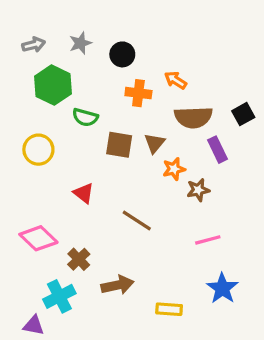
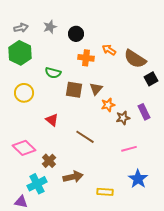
green hexagon: (53, 85) -> (20, 53), moved
black square: (243, 114) -> (151, 79), moved
brown semicircle: (193, 117) -> (135, 59), moved, turned 35
purple rectangle: (217, 150) -> (144, 112), moved

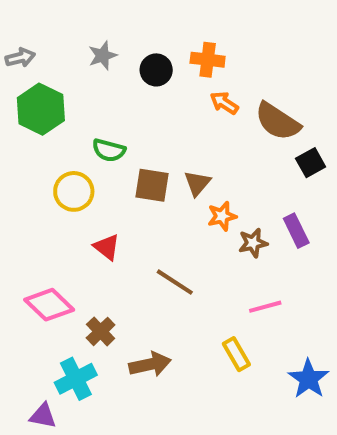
gray arrow: (21, 28) -> (20, 58), moved
orange cross: (86, 58) -> (208, 60), moved
yellow circle: (24, 93) -> (74, 191), moved
blue star: (138, 179) -> (309, 379), moved
yellow rectangle: (105, 192) -> (236, 354), moved, turned 56

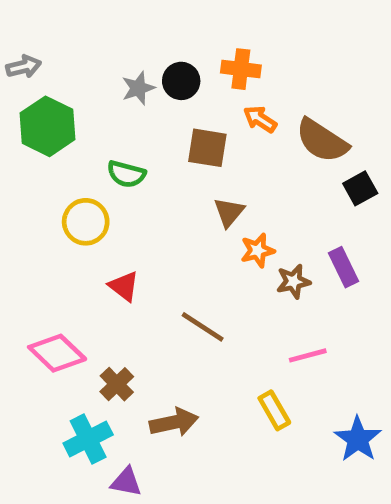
gray star: (103, 56) -> (138, 88), moved
brown square: (152, 185) -> (207, 148), moved
purple triangle: (43, 416) -> (126, 482), moved

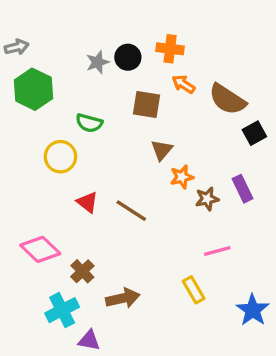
brown line: (203, 327) -> (131, 211), moved

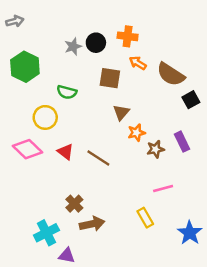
gray arrow: (17, 47) -> (15, 21), moved
pink diamond: (40, 249) -> (27, 149), moved
brown cross: (82, 271) -> (74, 204), moved

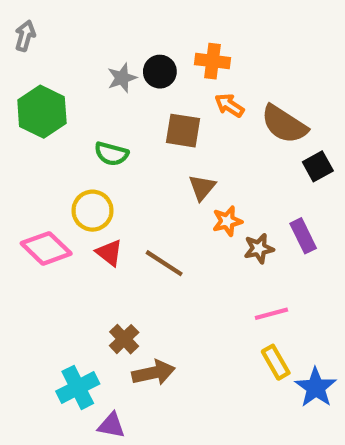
gray arrow: (15, 21) -> (25, 36), turned -60
yellow circle: (45, 117) -> (92, 211), moved
yellow rectangle: (145, 218) -> (276, 362), moved

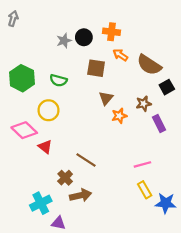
green hexagon: (42, 112) -> (22, 78), moved
brown star: (259, 248) -> (144, 104), moved
red triangle: (109, 253) -> (45, 147), moved
brown line: (164, 263) -> (86, 160), moved
blue star: (316, 387) -> (166, 203), turned -30

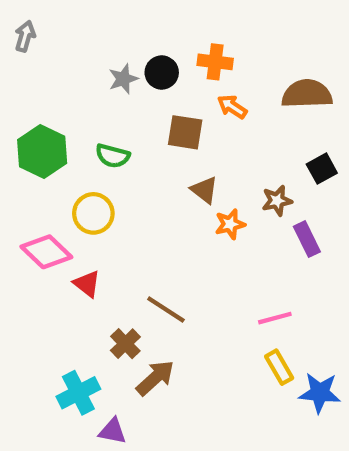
brown semicircle: (149, 65) -> (307, 94), moved, turned 145
brown triangle: (106, 98) -> (204, 190), turned -32
brown arrow: (81, 195) -> (155, 378), turned -30

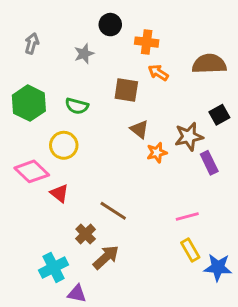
gray arrow: (25, 36) -> (32, 43), moved
black circle: (162, 73) -> (110, 25), moved
brown star: (277, 201) -> (189, 137), size x1.4

